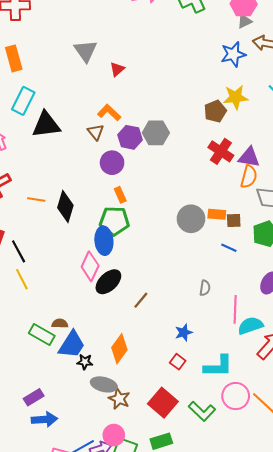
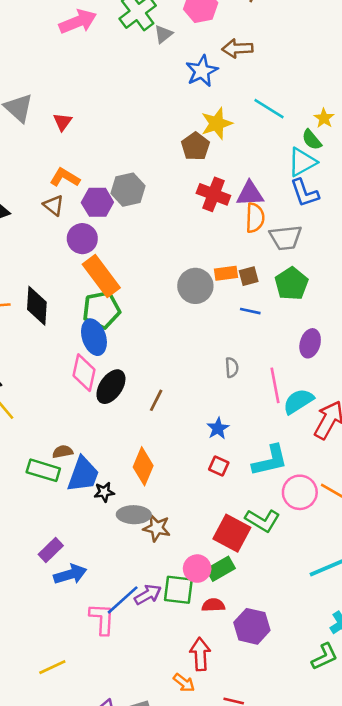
gray triangle: (245, 21) -> (163, 34), moved
orange rectangle: (120, 195) -> (101, 276), size x2.0
red square: (163, 403) -> (232, 533), moved
pink circle: (114, 435) -> (197, 569), moved

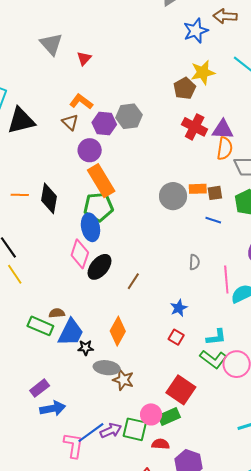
cyan L-shape: (270, 461) -> (216, 337), size x0.7
green L-shape: (263, 520) -> (213, 359), moved

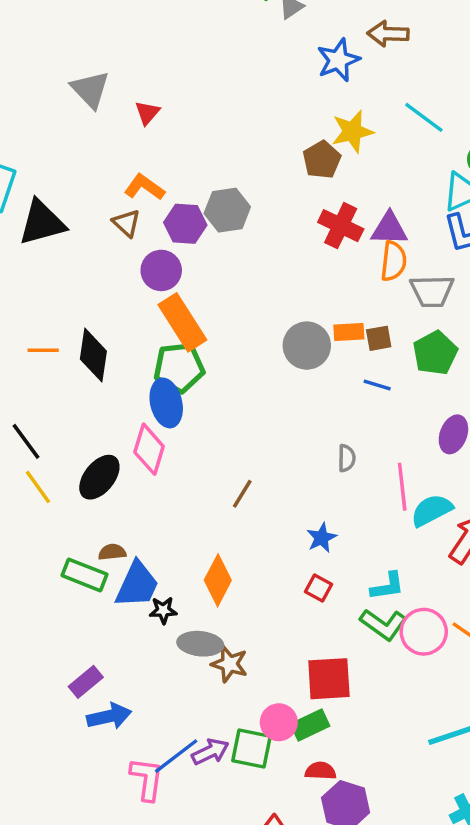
black ellipse: (100, 267) -> (99, 477), moved
red square: (181, 390) -> (329, 679), turned -36
red semicircle: (161, 444) -> (321, 771), moved

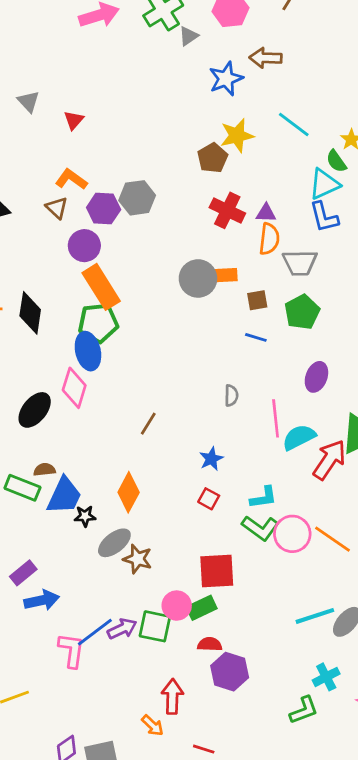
gray triangle: (90, 89) -> (28, 101), size x0.7
purple triangle: (389, 229) -> (266, 213), size x0.7
orange rectangle: (349, 332) -> (225, 275), moved
gray circle: (307, 346) -> (198, 278), moved
gray ellipse: (200, 644) -> (114, 543), turned -44

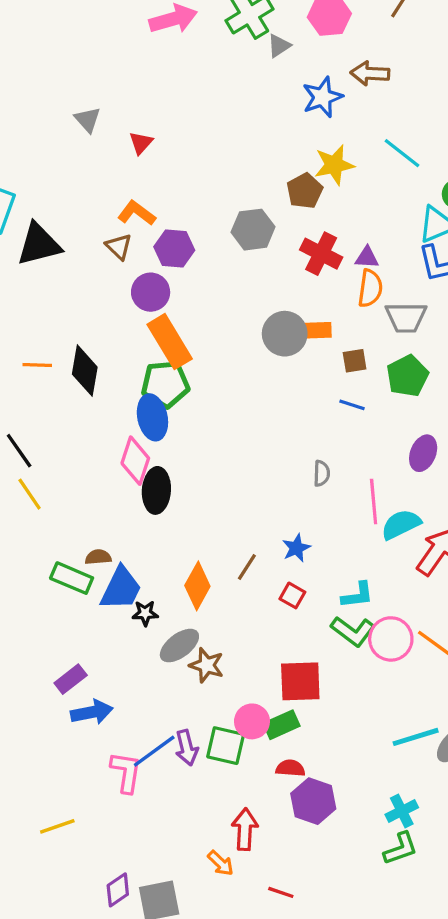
gray hexagon: (137, 198) -> (253, 230), moved
black ellipse: (35, 410) -> (156, 490), moved, turned -36
brown line: (148, 424) -> (247, 567), moved
purple arrow: (122, 629) -> (187, 748), turned 100
cyan cross: (326, 677) -> (402, 811), moved

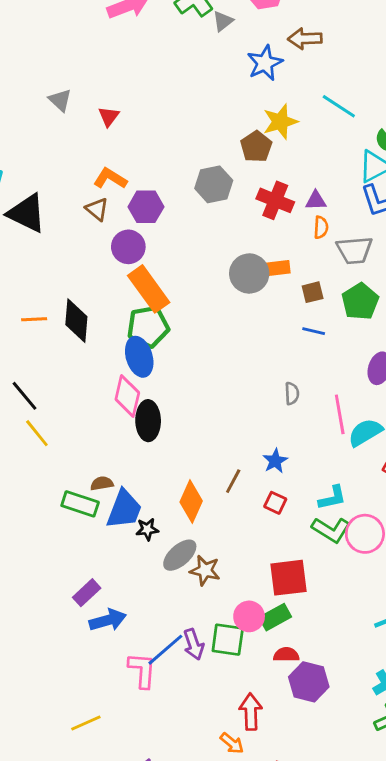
black triangle: (39, 244) -> (27, 213), turned 45
orange semicircle: (370, 288) -> (321, 227), size x0.7

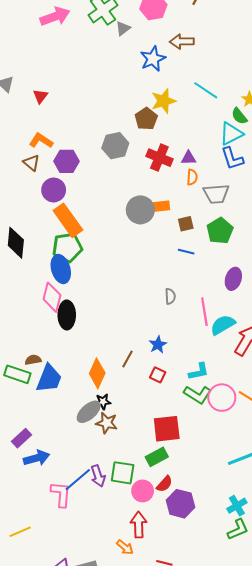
black star: (147, 529) -> (103, 402), moved
pink circle: (249, 616) -> (143, 491), moved
red semicircle: (286, 655) -> (164, 484), turned 132

